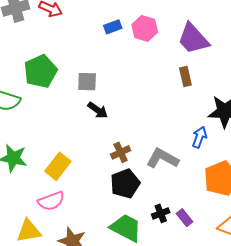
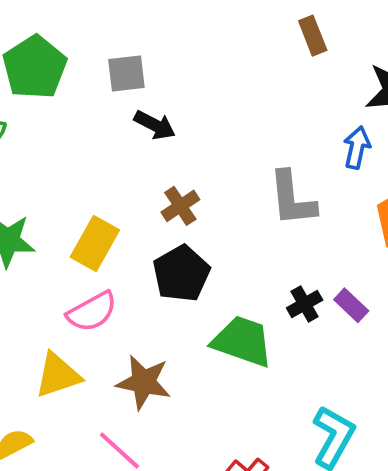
brown cross: (121, 152) -> (180, 206), moved
gray L-shape: (162, 158) -> (292, 199), turned -116
black pentagon: (125, 184) -> (181, 274), moved

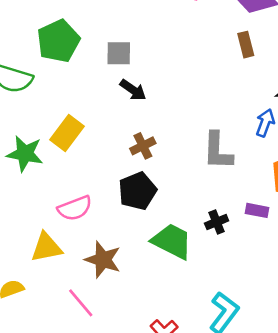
yellow rectangle: (95, 243) -> (67, 133), moved
purple rectangle: (351, 305) -> (257, 210), moved, turned -40

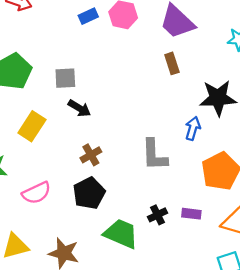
yellow rectangle: (67, 133) -> (32, 126), moved
pink semicircle: (75, 208) -> (36, 193), moved
purple rectangle: (257, 210) -> (191, 214), moved

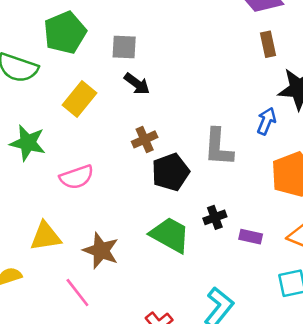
brown rectangle: (172, 63) -> (268, 44), moved
black pentagon: (89, 193) -> (171, 172), moved
purple rectangle: (191, 214) -> (251, 237), moved

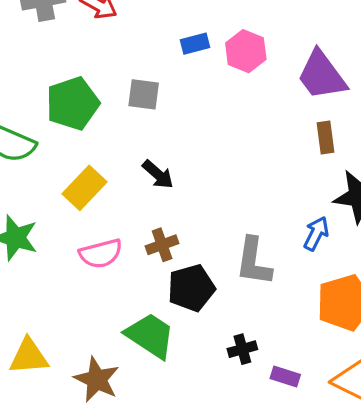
gray square: (124, 47) -> (144, 94), moved
pink semicircle: (77, 177) -> (101, 254), moved
green trapezoid: (170, 235) -> (150, 335), moved

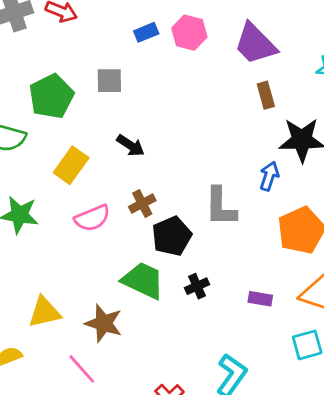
black cross: (242, 349) -> (197, 286), moved

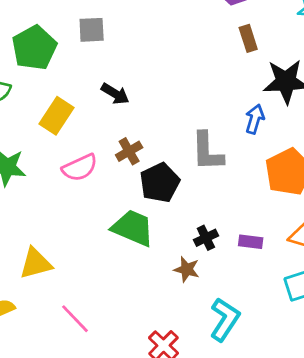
black cross: (197, 286) -> (206, 238), moved
brown star: (104, 323) -> (187, 269), moved, size x0.7

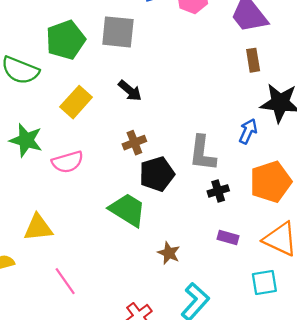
gray square: (92, 30) -> (118, 32), size x1.4
pink semicircle: (80, 168) -> (68, 162), moved
black cross: (206, 238) -> (218, 191), moved

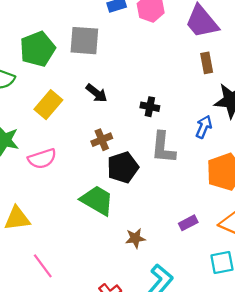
black cross: (218, 191) -> (150, 107), moved, turned 30
purple rectangle: (228, 238) -> (188, 223), turned -42
brown star: (169, 253) -> (135, 238), turned -30

